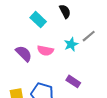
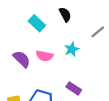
gray line: (89, 36) -> (98, 32), moved

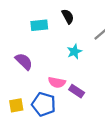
cyan rectangle: (37, 23) -> (39, 25), turned -49
pink semicircle: (45, 56) -> (57, 82), moved

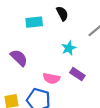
purple rectangle: (77, 91) -> (77, 74), moved

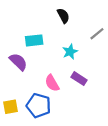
cyan rectangle: (34, 22) -> (34, 40), moved
pink semicircle: (51, 78) -> (52, 83), turned 49

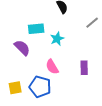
cyan star: (70, 52) -> (57, 39), moved
purple rectangle: (79, 79) -> (84, 68), moved, turned 56

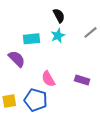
cyan star: (57, 39) -> (58, 36), moved
purple rectangle: (84, 68) -> (82, 80), turned -72

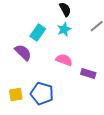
cyan rectangle: (31, 39) -> (38, 33), turned -49
pink semicircle: (48, 79) -> (64, 60), moved, turned 140

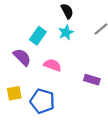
pink semicircle: (64, 60) -> (52, 65), moved
yellow square: (16, 95) -> (14, 93), moved

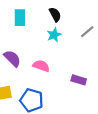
cyan rectangle: (38, 36) -> (20, 18), moved, turned -35

